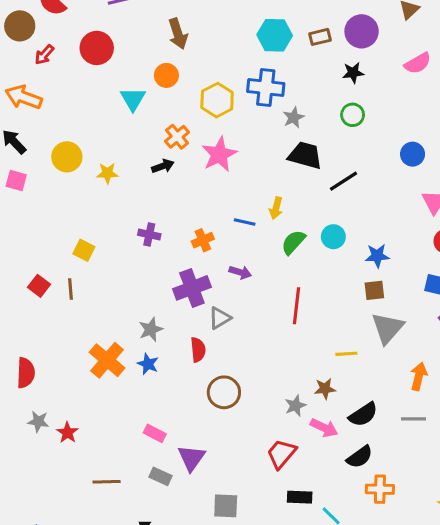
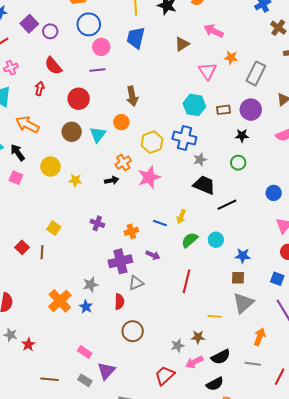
brown circle: (20, 26) -> (72, 132), moved
red arrow: (44, 55) -> (40, 89), moved, turned 144
pink arrow: (324, 428) -> (194, 362), turned 120

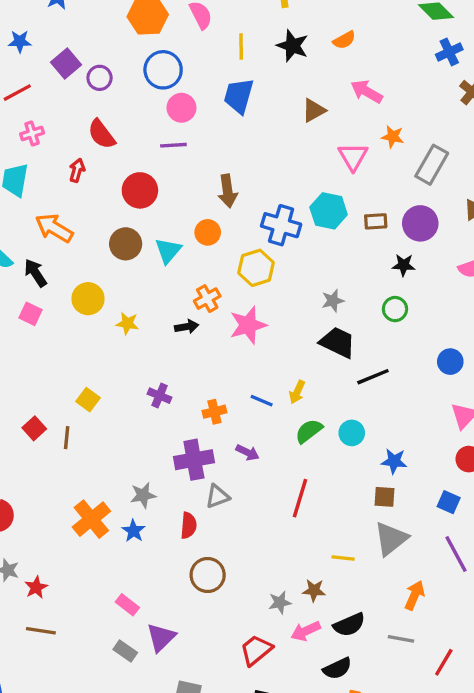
blue cross: (184, 138) -> (281, 225), moved
brown line: (50, 379) -> (41, 631), moved

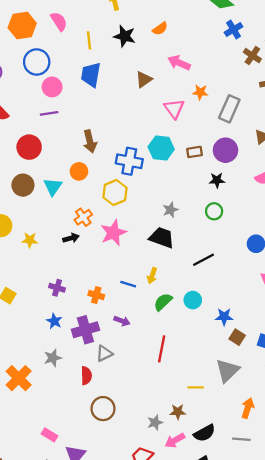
black trapezoid: (338, 342) -> (162, 238), moved
orange cross: (214, 412) -> (96, 295), turned 35
brown square: (385, 497) -> (237, 337), moved, turned 35
blue star: (133, 531) -> (54, 321), moved

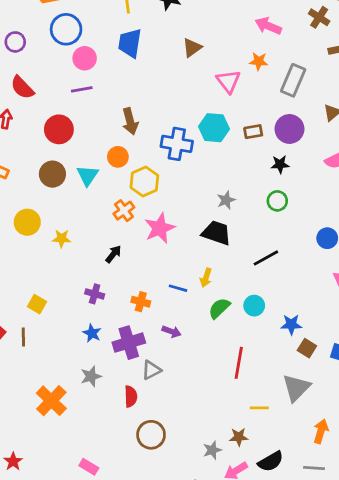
pink arrow: (179, 63) -> (268, 26), moved
yellow hexagon: (115, 193) -> (144, 181), moved
black arrow: (71, 238) -> (113, 254), moved, turned -35
red line: (162, 349) -> (239, 363), moved

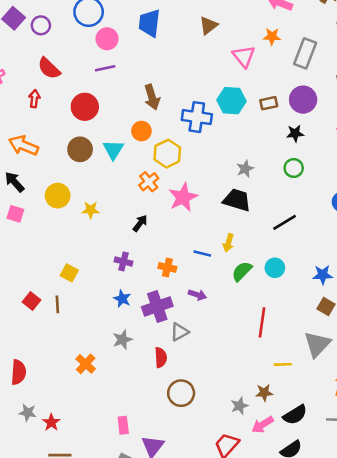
blue star: (291, 324) -> (323, 275), moved
orange cross: (51, 401) -> (86, 364), size x0.7
pink rectangle: (89, 467) -> (123, 425), turned 54

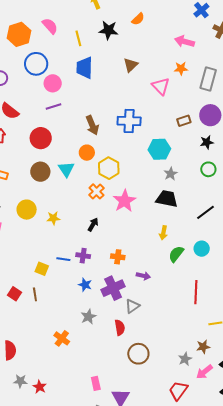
cyan hexagon: (231, 101) -> (159, 149), moved
blue cross: (197, 117) -> (129, 121), moved
blue line: (202, 254) -> (63, 259), moved

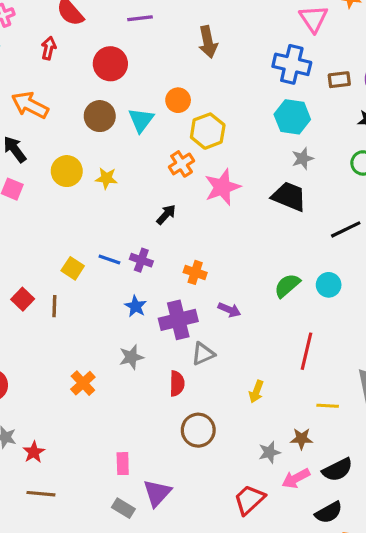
blue cross: (129, 121) -> (292, 64), moved
brown arrow: (92, 125) -> (208, 42), moved
yellow star: (53, 218) -> (106, 178), moved
yellow arrow: (163, 233) -> (256, 392), moved

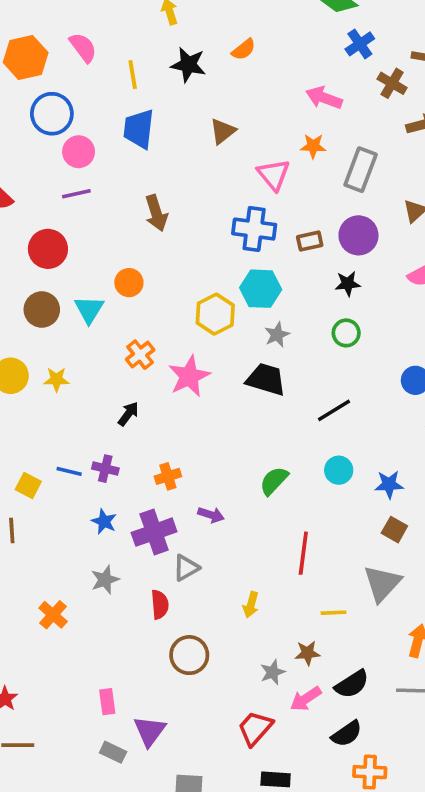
yellow hexagon: (208, 131) -> (215, 314), moved
orange cross: (195, 272) -> (168, 476), turned -30
cyan circle: (329, 285) -> (339, 470), moved

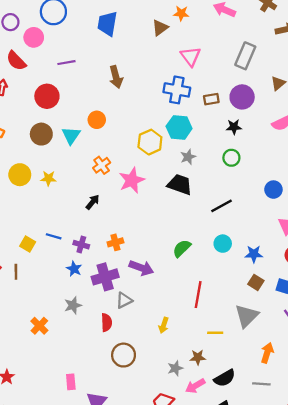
orange star: (313, 146) -> (181, 13), moved
pink circle: (79, 152) -> (34, 37), moved
purple cross: (105, 469) -> (81, 245), moved
purple arrow: (211, 515) -> (141, 268), size x1.5

